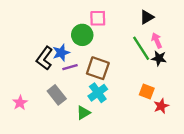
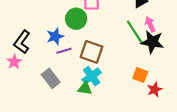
black L-shape: (44, 58) -> (22, 42), moved
black star: (159, 58) -> (152, 42), size x1.5
pink star: (20, 103) -> (14, 62), moved
green triangle: (83, 113) -> (85, 88), moved, turned 40

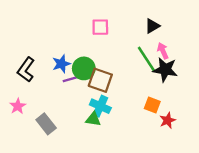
green circle: (76, 19) -> (84, 68), moved
pink star: (14, 62) -> (18, 106), moved
cyan cross: (92, 76) -> (100, 106), turned -30
gray rectangle: (51, 78) -> (46, 124), moved

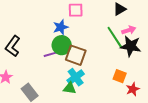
pink arrow: (163, 51) -> (129, 30), turned 96
blue star: (61, 64) -> (61, 27), moved
cyan cross: (100, 106) -> (76, 77), turned 30

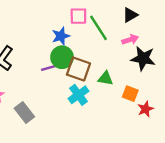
pink arrow: (129, 30) -> (130, 40), moved
green line: (115, 37) -> (98, 28), moved
green triangle: (70, 88) -> (106, 78), moved

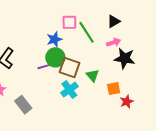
green triangle: (106, 78) -> (93, 75), turned 40
orange square: (130, 94) -> (114, 89), turned -32

